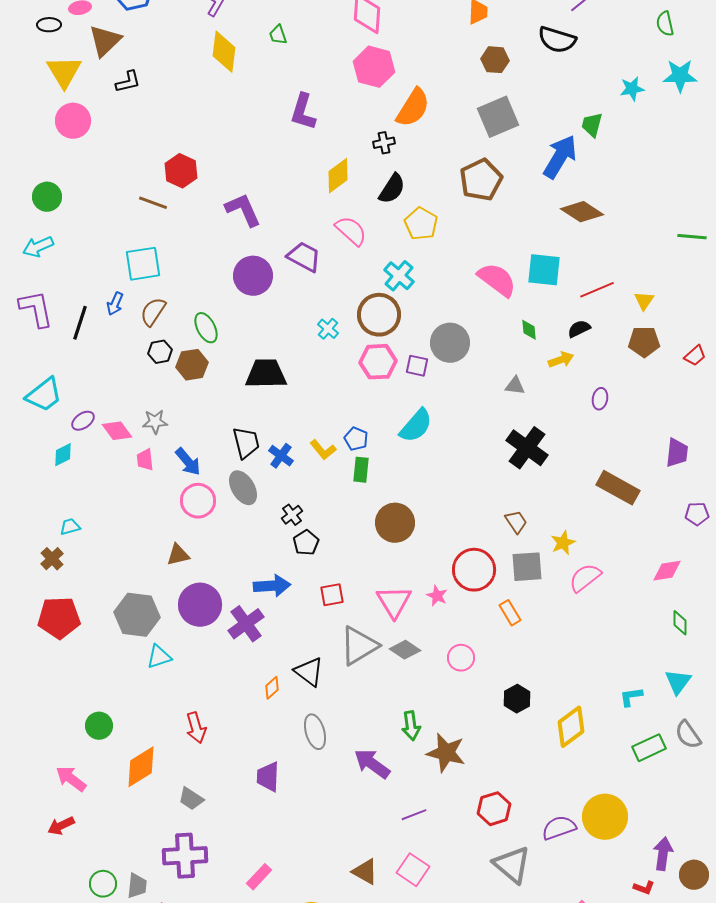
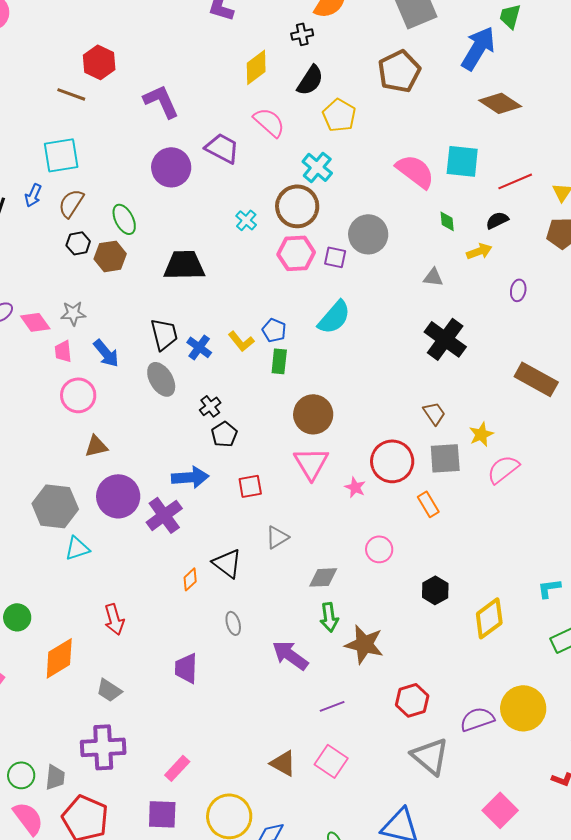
pink circle: (198, 501) -> (78, 395), moved
pink triangle: (394, 602) -> (311, 463), moved
gray triangle: (359, 646) -> (277, 537), size x0.6
gray diamond: (405, 650) -> (323, 577), moved, turned -36
gray ellipse: (315, 732) -> (233, 623), size x0.7

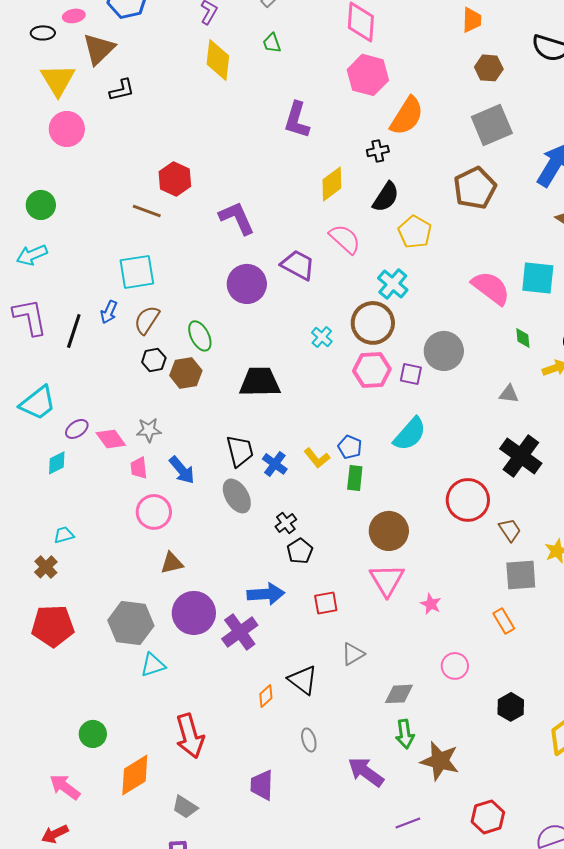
red circle: (392, 461) -> (468, 500), moved
red arrow: (114, 619) -> (190, 736), size x1.4

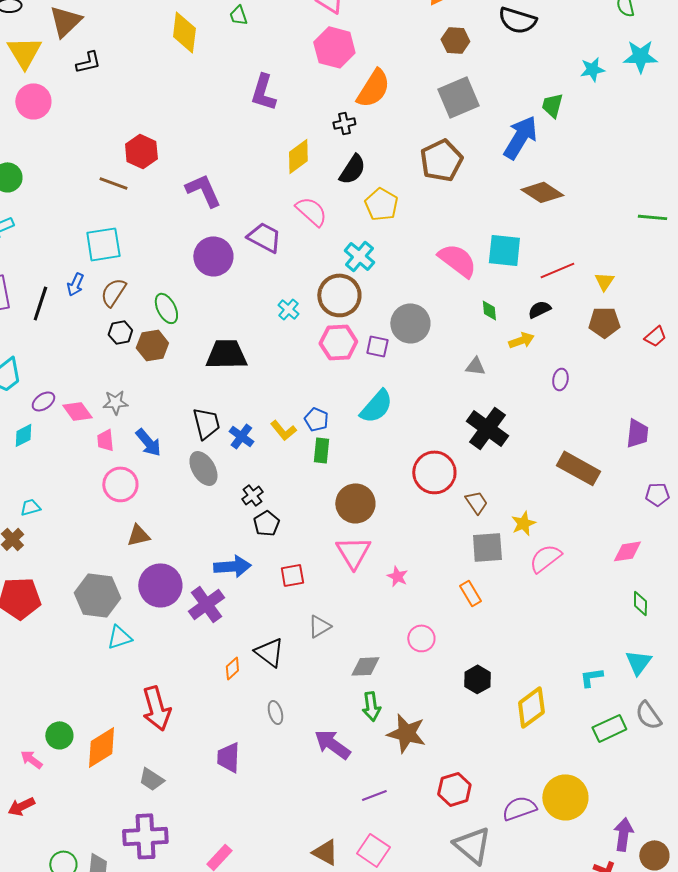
green circle: (93, 734) -> (59, 735), moved
pink arrow: (65, 787) -> (31, 759), size x0.7

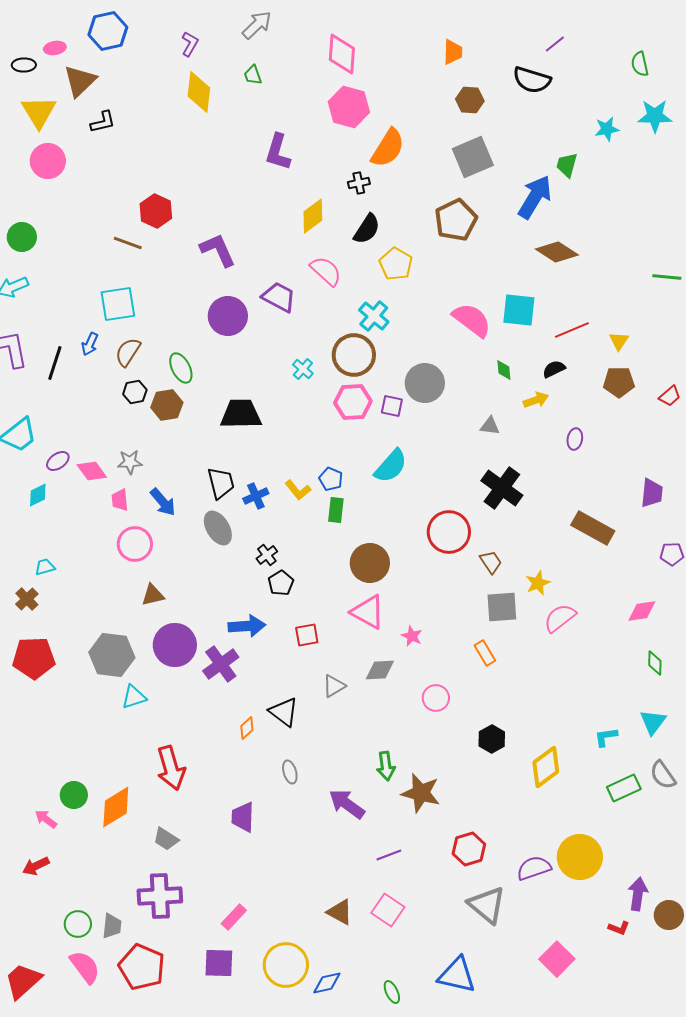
blue cross: (241, 436) -> (256, 496), turned 30
pink triangle: (353, 552) -> (368, 612), turned -30
gray diamond: (365, 666) -> (380, 670), moved

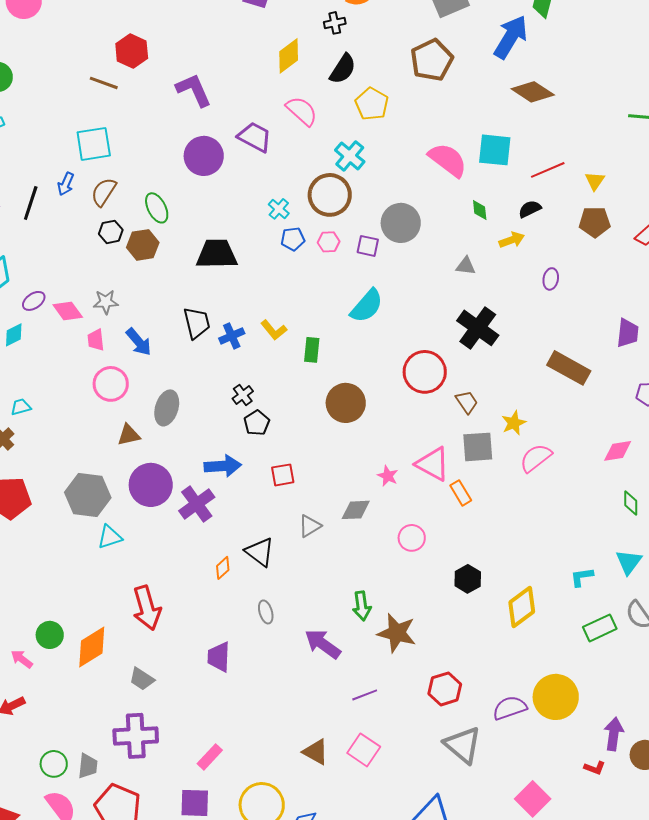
pink hexagon: (353, 402) -> (329, 242), size x0.6
blue pentagon: (331, 479) -> (293, 239), moved, turned -30
gray ellipse: (218, 528) -> (167, 408), moved, turned 48
pink triangle: (368, 612) -> (433, 464), moved

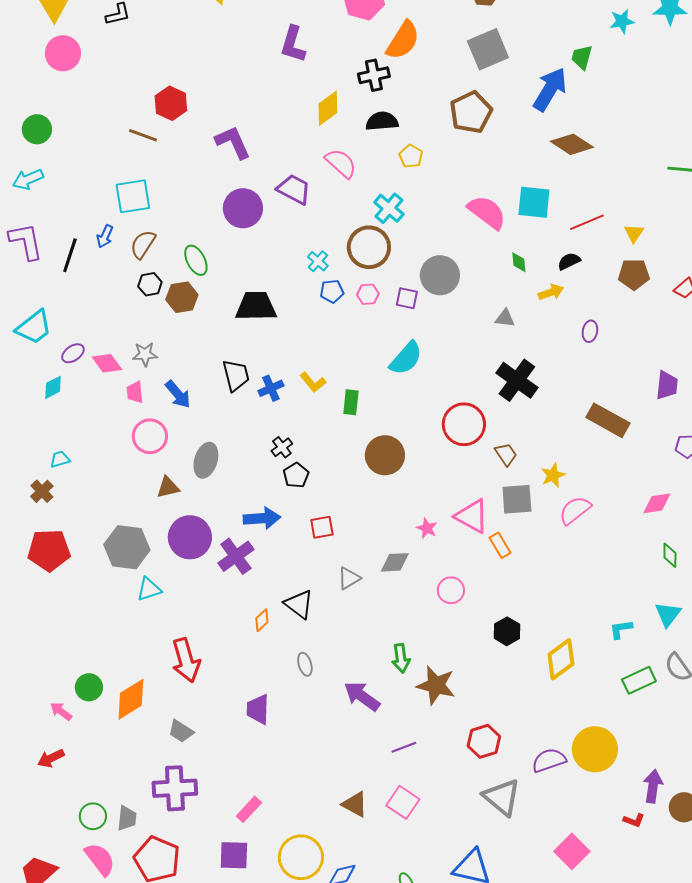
black cross: (335, 23) -> (374, 75), size x1.4
black semicircle: (343, 69) -> (382, 121), turned -128
yellow pentagon: (372, 104) -> (411, 156), size x0.7

